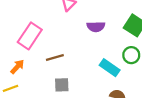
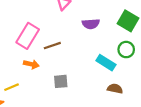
brown line: (55, 58) -> (52, 46), moved
orange arrow: (17, 67) -> (31, 64), moved, turned 64

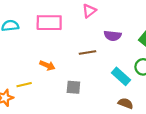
pink rectangle: (28, 36) -> (49, 23), moved, turned 50
brown line: (52, 46) -> (87, 53), moved

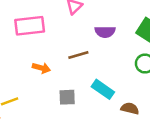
orange arrow: (47, 65) -> (41, 68), moved
cyan rectangle: (121, 76) -> (103, 89), moved

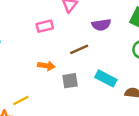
pink rectangle: (30, 26) -> (45, 26), moved, size x0.6
gray square: (67, 97) -> (70, 81), moved

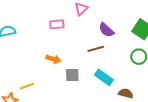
purple semicircle: (101, 25) -> (106, 30), turned 42
brown line: (79, 49) -> (96, 49), moved

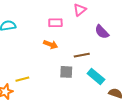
brown line: (96, 49) -> (82, 55), moved
orange arrow: (53, 59) -> (51, 44), moved

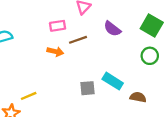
brown line: (82, 55) -> (78, 40), moved
gray square: (66, 72) -> (88, 88), moved

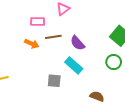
purple semicircle: (112, 29) -> (78, 43), moved
cyan rectangle: (113, 81) -> (74, 65), moved

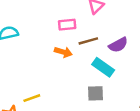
purple semicircle: (78, 43) -> (118, 45), turned -70
cyan rectangle: (74, 65) -> (103, 67), moved

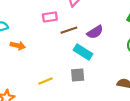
orange arrow: (63, 52) -> (18, 46), moved
yellow line: (32, 98) -> (45, 81), moved

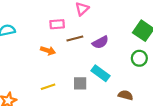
orange arrow: (18, 46) -> (48, 51), moved
cyan rectangle: (83, 52) -> (101, 73), moved

